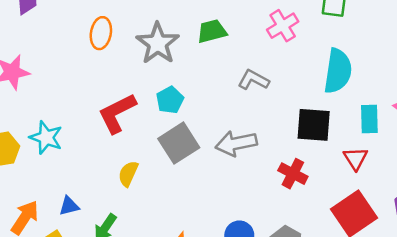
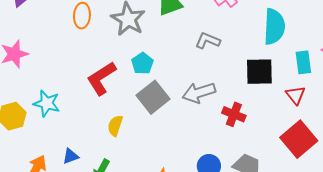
red cross: (293, 174) -> (234, 114), moved

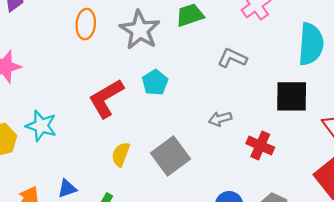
gray arrow: (199, 93) -> (220, 119), size x0.6
gray square: (153, 97) -> (171, 156), moved

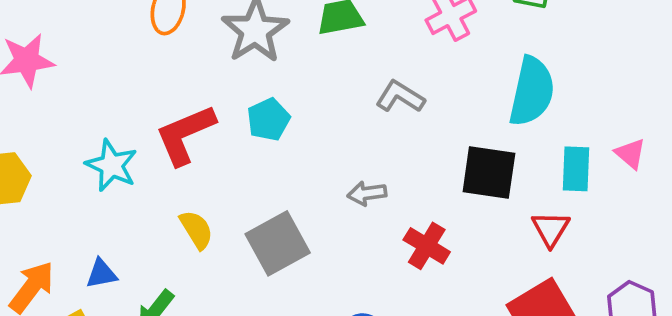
cyan star: (41, 126) -> (111, 165), moved
yellow semicircle: (121, 154) -> (196, 230), turned 120

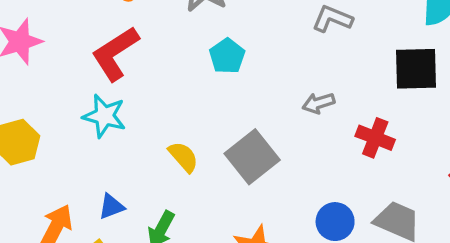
red L-shape: (185, 135) -> (115, 54), moved

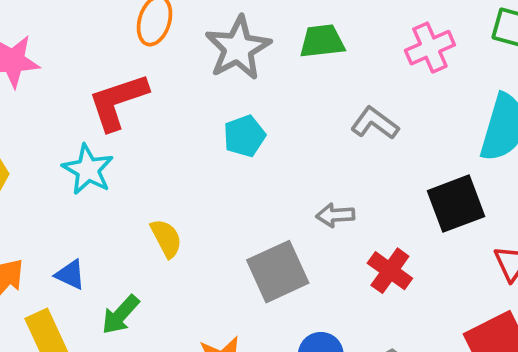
black square: (416, 69) -> (456, 204), turned -33
gray square: (252, 157) -> (278, 272), moved
blue triangle: (111, 207) -> (70, 275), turned 32

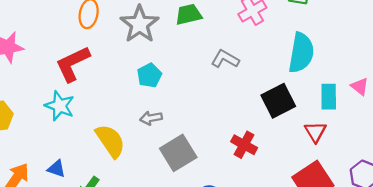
gray arrow: (335, 215) -> (151, 118), moved
yellow semicircle: (166, 238) -> (110, 141), size x1.5

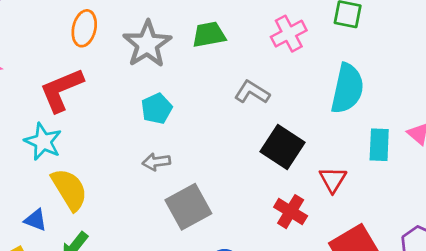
black square: (278, 101) -> (283, 147), moved, turned -32
red triangle: (315, 132) -> (333, 180), moved
yellow semicircle: (110, 141) -> (69, 189), moved
red cross: (244, 145) -> (291, 212), moved

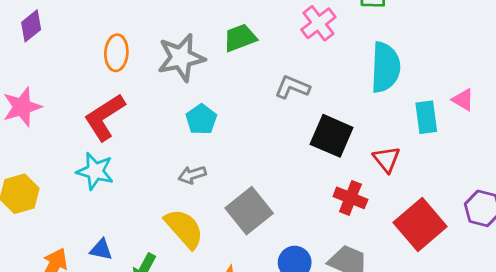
gray star: (147, 44) -> (181, 58), turned 30
gray arrow: (156, 162) -> (192, 175), moved
yellow semicircle: (69, 189) -> (184, 229), moved

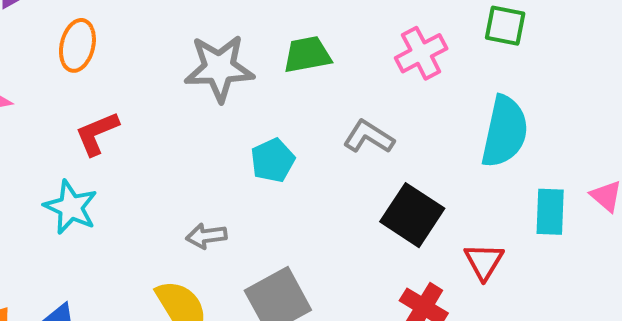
orange ellipse: (116, 53) -> (77, 45), moved
red L-shape: (104, 117) -> (97, 133), size x0.7
cyan pentagon: (201, 119) -> (273, 160), moved

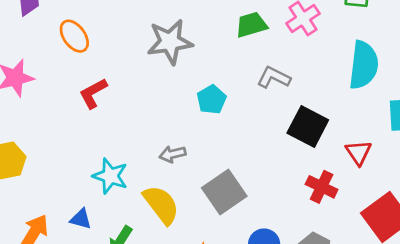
orange ellipse: (77, 45) -> (74, 36), turned -44
green trapezoid: (307, 55) -> (251, 25), moved
cyan star: (71, 207) -> (110, 176), moved

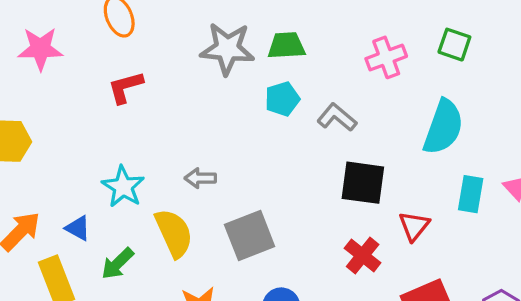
green trapezoid: (251, 25) -> (286, 46), moved
cyan pentagon: (212, 99) -> (282, 99), moved
black square: (308, 127) -> (363, 183), turned -33

